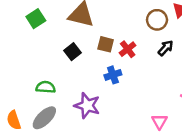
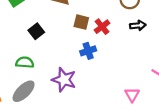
black arrow: (166, 48) -> (138, 25), turned 42
black square: (73, 52) -> (36, 31), moved

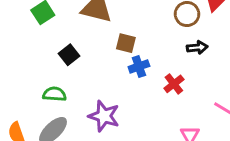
red cross: (102, 27) -> (174, 84), moved
blue cross: (88, 51) -> (139, 66), moved

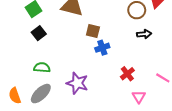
black square: (69, 55) -> (39, 33), moved
red cross: (174, 84) -> (127, 74), moved

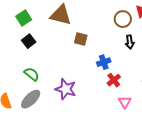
black arrow: (144, 34) -> (130, 42), turned 88
blue cross: (102, 48) -> (104, 62), moved
green semicircle: (42, 67) -> (32, 74), turned 35

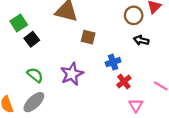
green square: (24, 18) -> (19, 23), moved
black arrow: (130, 42) -> (141, 40), turned 112
purple star: (66, 89) -> (72, 74), moved, turned 30

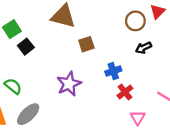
brown square: (88, 37) -> (86, 44), turned -32
black arrow: (141, 40) -> (144, 48), turned -40
green semicircle: (35, 75) -> (13, 86), moved

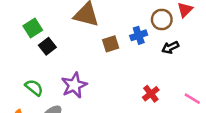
blue cross: (113, 71) -> (139, 35), moved
purple star: (69, 84) -> (74, 85), moved

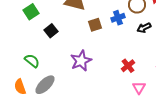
black square: (47, 46) -> (51, 31), moved
purple star: (74, 85) -> (81, 61), moved

